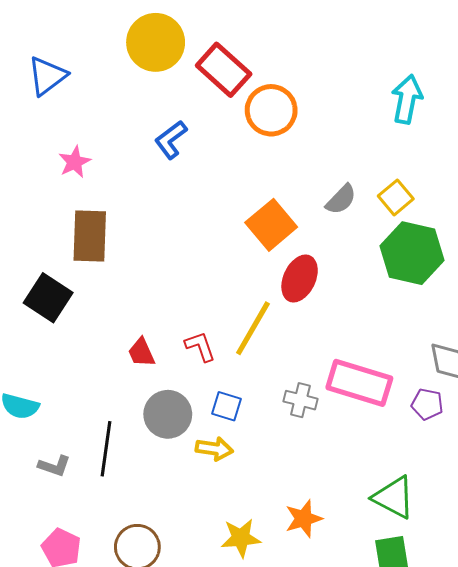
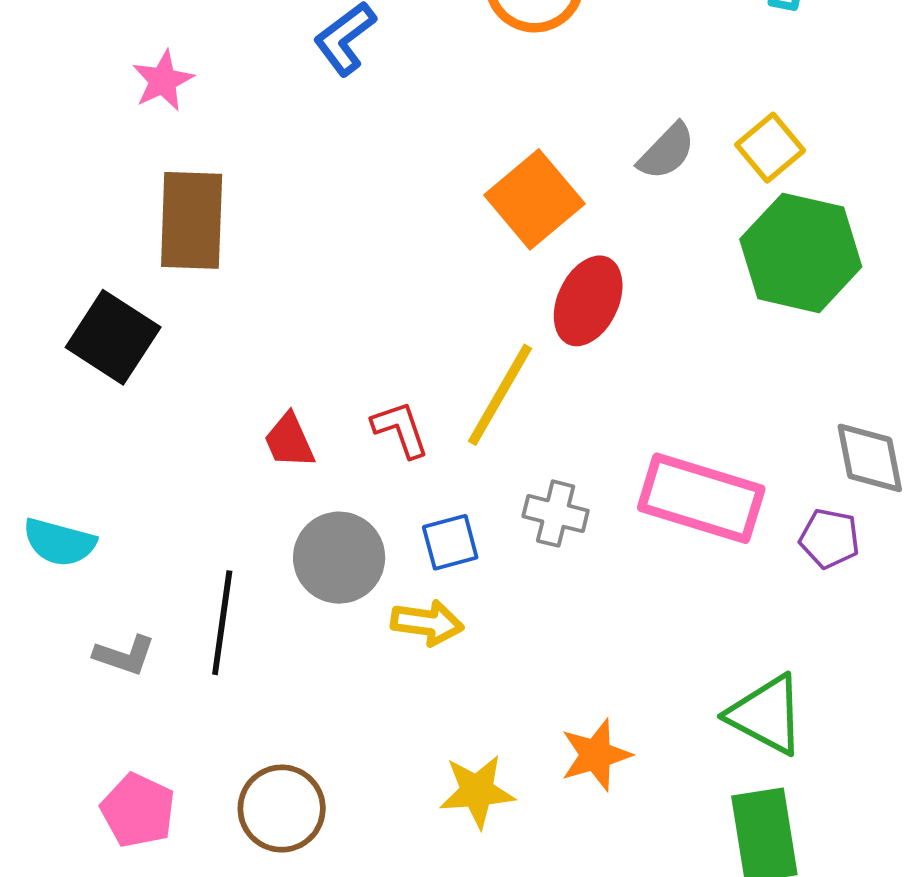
gray cross: (301, 400) -> (556, 514), moved
blue square: (227, 406) -> (450, 542), turned -32

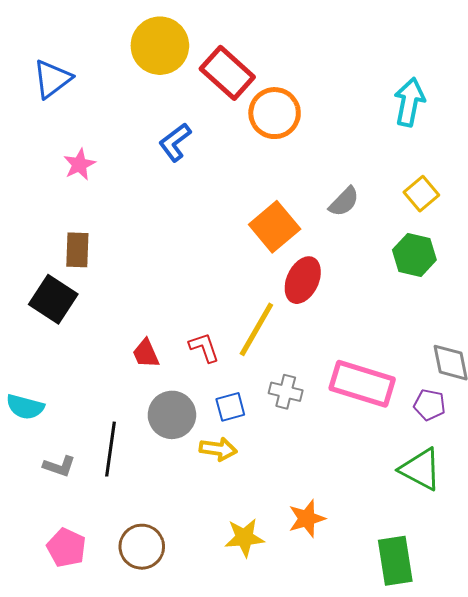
yellow square: (770, 148) -> (421, 194), moved
brown rectangle: (192, 220) -> (77, 250), moved, size x0.7
green hexagon: (801, 253) -> (414, 255), size x0.7
green triangle: (766, 715) -> (420, 469), moved

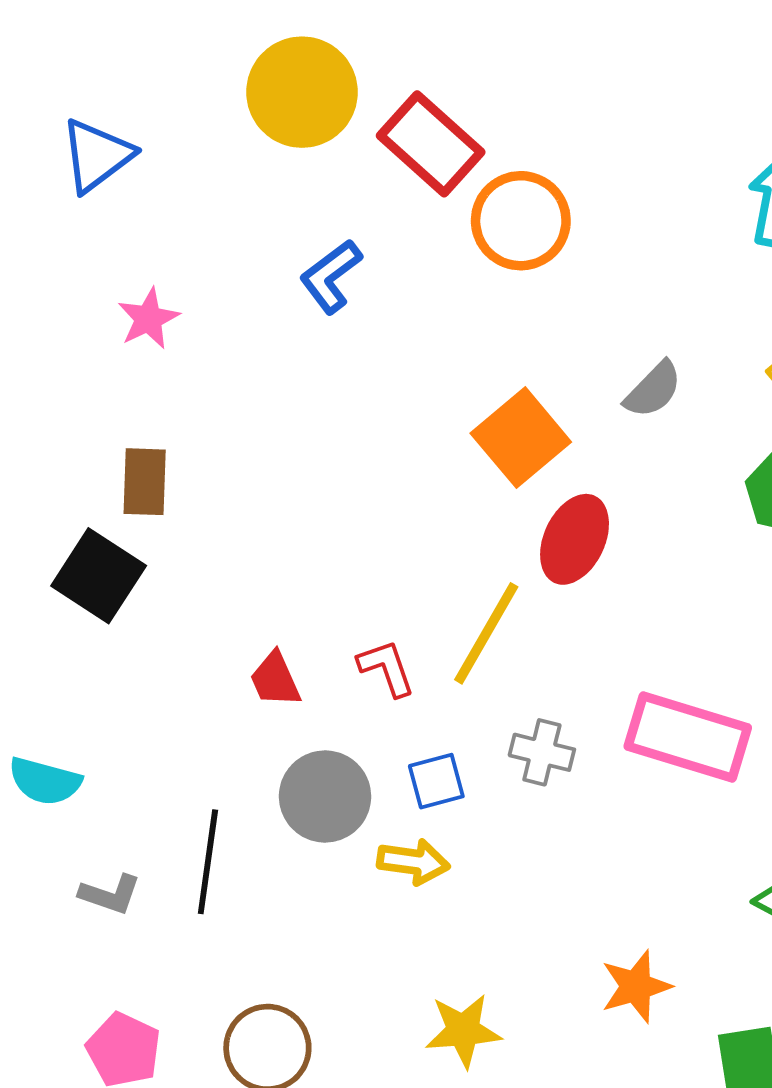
orange star: (307, 519) -> (636, 986), moved

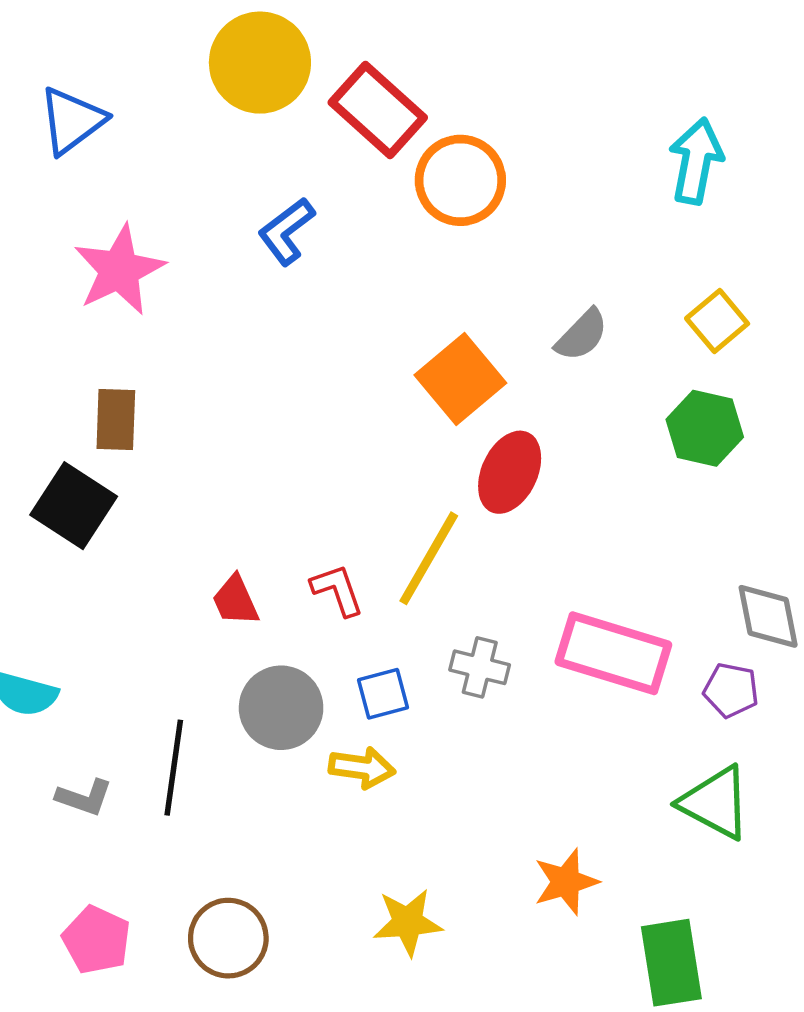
pink star: (148, 319) -> (119, 270), size x1.6

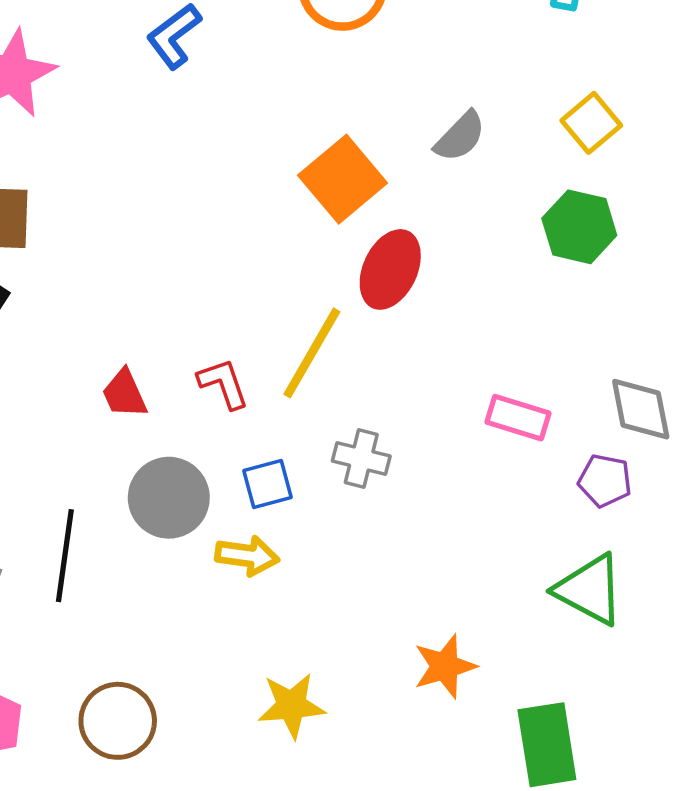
pink rectangle: (613, 653) -> (518, 418), moved, size x0.6

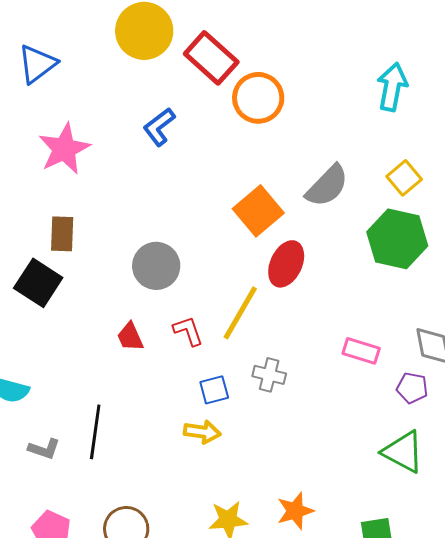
gray semicircle: (460, 137) -> (327, 186), size x1.4
green hexagon: (579, 227) -> (397, 239), size x1.4
gray circle: (169, 498) -> (156, 266), moved
orange star: (445, 666) -> (295, 511), moved

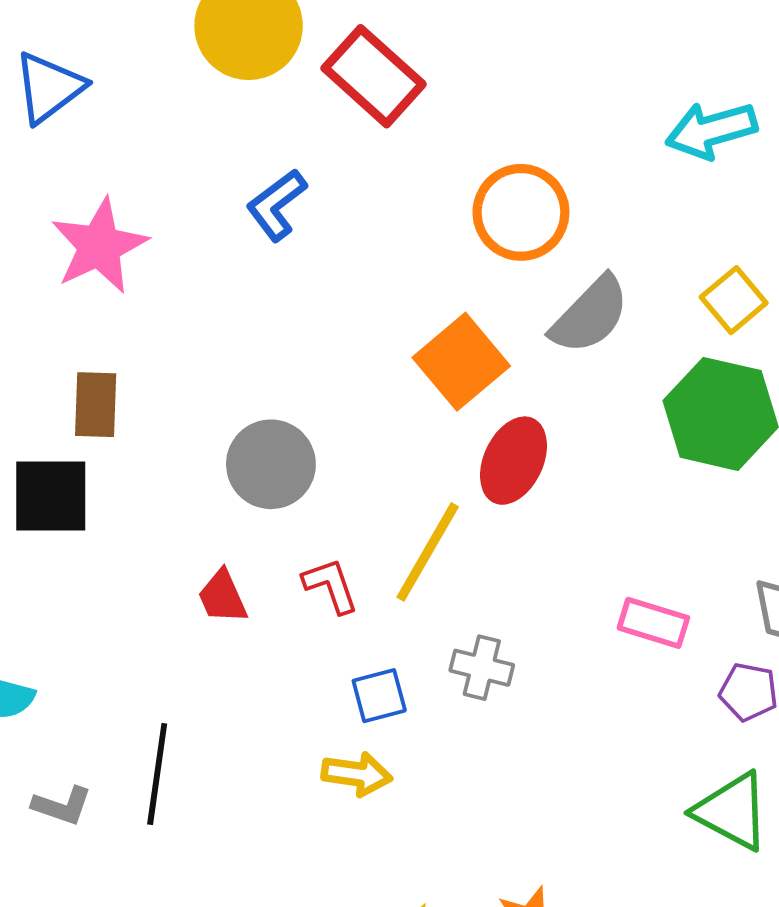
cyan arrow: (392, 87) -> (711, 130), turned -117
orange circle: (258, 98) -> (521, 212), moved
black square: (38, 283) -> (51, 496), turned -33

